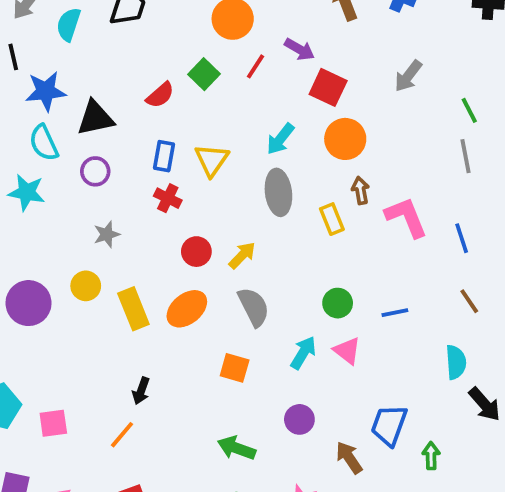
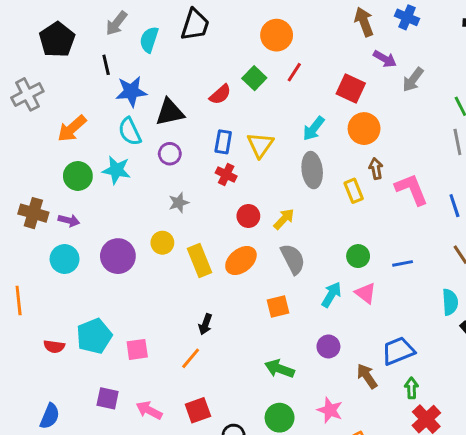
purple arrow: (299, 49) -> (385, 59), moved
orange square: (235, 368) -> (278, 306), turned -30
blue trapezoid: (389, 425) -> (398, 351), turned 48
green arrow: (431, 456) -> (411, 388), moved

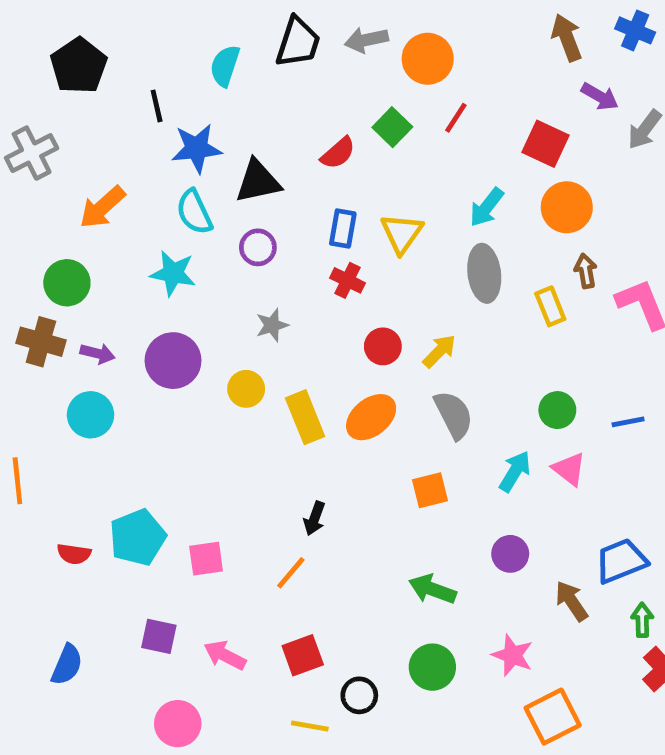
gray arrow: (116, 23) -> (366, 40), moved, turned 40
green circle: (78, 176) -> (67, 283), moved
purple circle: (118, 256) -> (173, 361), moved

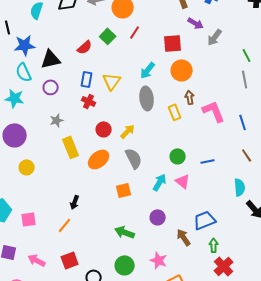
red square: (546, 144) -> (173, 43), turned -30
yellow circle: (246, 389) -> (27, 167), moved
yellow rectangle: (305, 417) -> (71, 147), moved

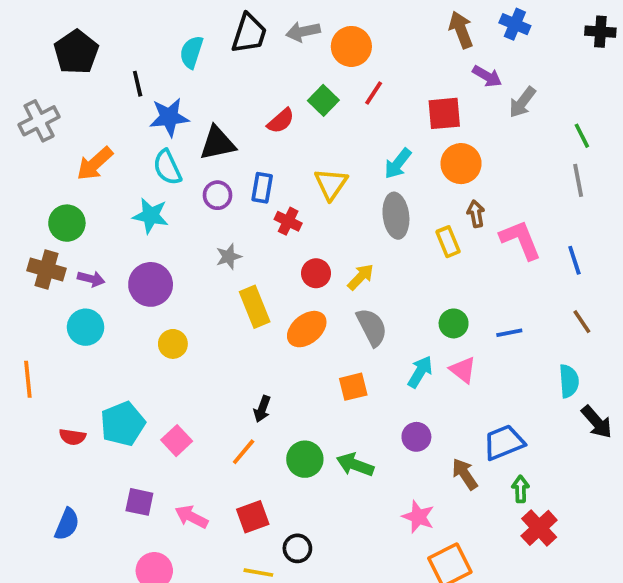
blue rectangle: (87, 79) -> (262, 188), moved
pink square: (29, 219) -> (177, 441), turned -35
green circle: (125, 265) -> (305, 459), moved

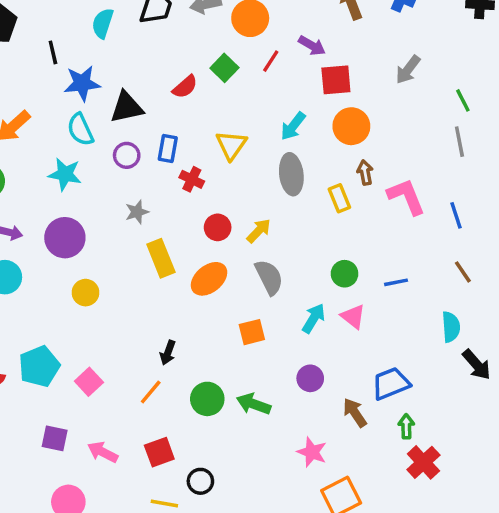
purple arrow: (487, 76) -> (312, 46), moved

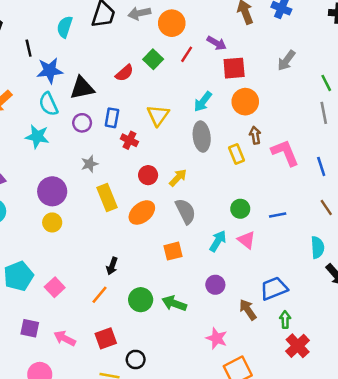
purple circle: (65, 238) -> (52, 191), moved

